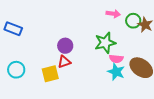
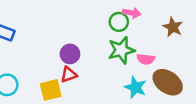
green circle: (133, 21) -> (119, 22), moved
pink semicircle: (116, 59) -> (146, 59), moved

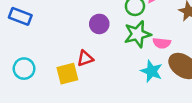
purple circle: (70, 54) -> (99, 24), moved

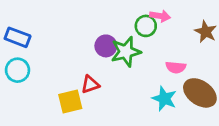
green star: (137, 34) -> (126, 52), moved
cyan circle: (24, 69) -> (18, 70), moved

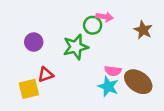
purple circle: (106, 46) -> (34, 42), moved
pink semicircle: (176, 67) -> (113, 71), moved

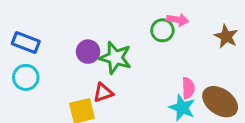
green star: (76, 47) -> (115, 58), moved, turned 30
pink semicircle: (113, 71) -> (188, 88), turned -98

